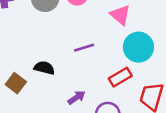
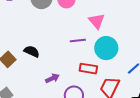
purple line: (84, 48) -> (78, 40), moved
red rectangle: (120, 77) -> (88, 69), turned 30

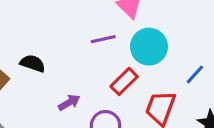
red rectangle: (88, 69) -> (124, 81), turned -48

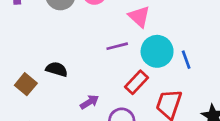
blue line: (195, 75) -> (186, 60), moved, turned -60

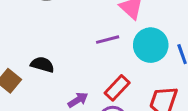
red rectangle: (136, 82) -> (117, 88), moved

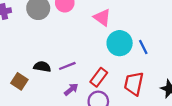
purple line: (108, 40) -> (67, 66), moved

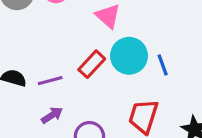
red rectangle: (99, 77) -> (92, 64), moved

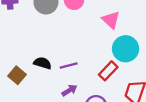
red rectangle: (92, 64) -> (108, 71), moved

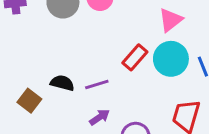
pink triangle: (111, 20) -> (171, 20), moved, turned 42
red rectangle: (108, 71) -> (135, 57), moved

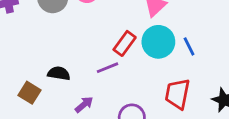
purple line: (97, 85) -> (108, 68), moved
purple arrow: (100, 117) -> (84, 104), moved

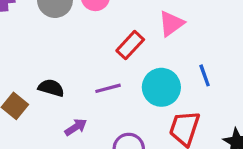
cyan circle: (158, 42) -> (161, 87), moved
red rectangle: (125, 43) -> (130, 45), moved

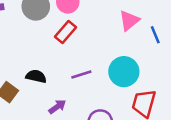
red rectangle: (130, 45) -> (66, 32), moved
blue line: (205, 75) -> (155, 35), moved

